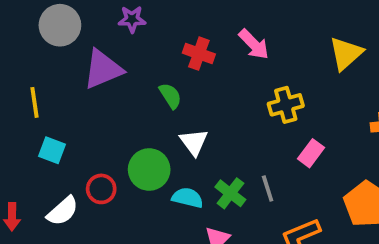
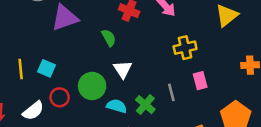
yellow line: (34, 102) -> (21, 69), moved
cyan square: (52, 150) -> (46, 68), moved
pink rectangle: (311, 153) -> (200, 81), turned -54
gray line: (268, 189) -> (171, 92), moved

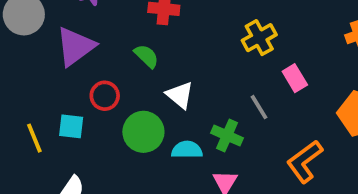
red circle: (60, 97) -> (105, 96), moved

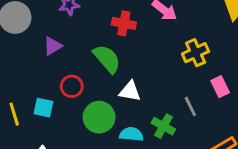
purple triangle: (75, 46) -> (53, 46), size x0.6
green semicircle: (146, 56) -> (107, 59), size x1.5
white triangle: (180, 95) -> (130, 91), turned -35

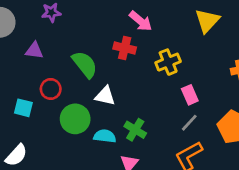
red cross: (124, 23) -> (125, 48), moved
purple triangle: (53, 46) -> (34, 51), turned 36
gray line: (190, 106) -> (189, 123), moved, turned 66

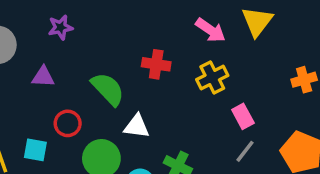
pink arrow: (141, 21) -> (211, 30), moved

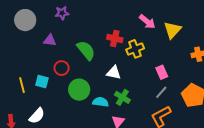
yellow triangle: (257, 21) -> (173, 30), moved
yellow cross: (212, 78) -> (135, 49), moved
white triangle: (137, 126) -> (114, 73), moved

